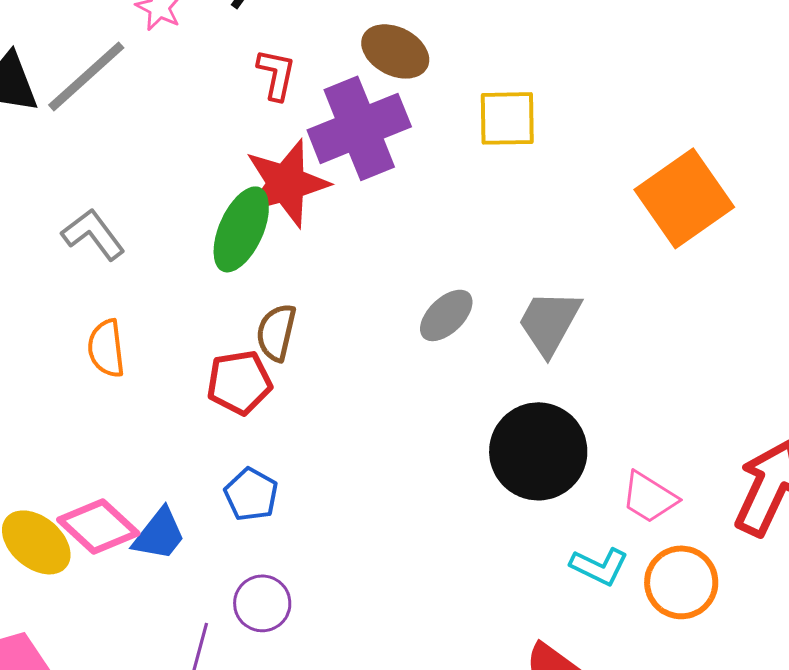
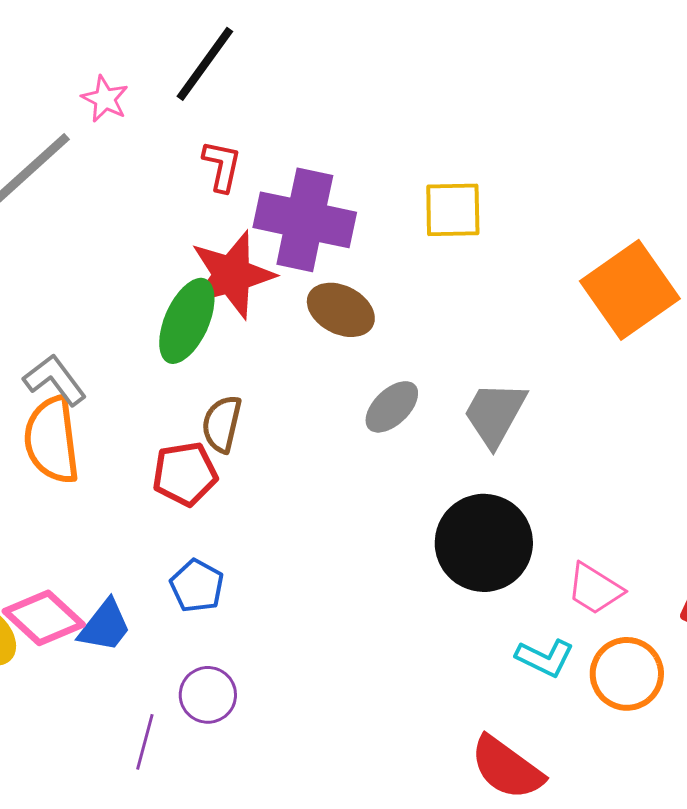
brown ellipse: (395, 51) -> (341, 310), moved
purple cross: (359, 128) -> (305, 220), turned 34
gray L-shape: (93, 234) -> (55, 380), moved
orange semicircle: (106, 348) -> (52, 440), size x1.5

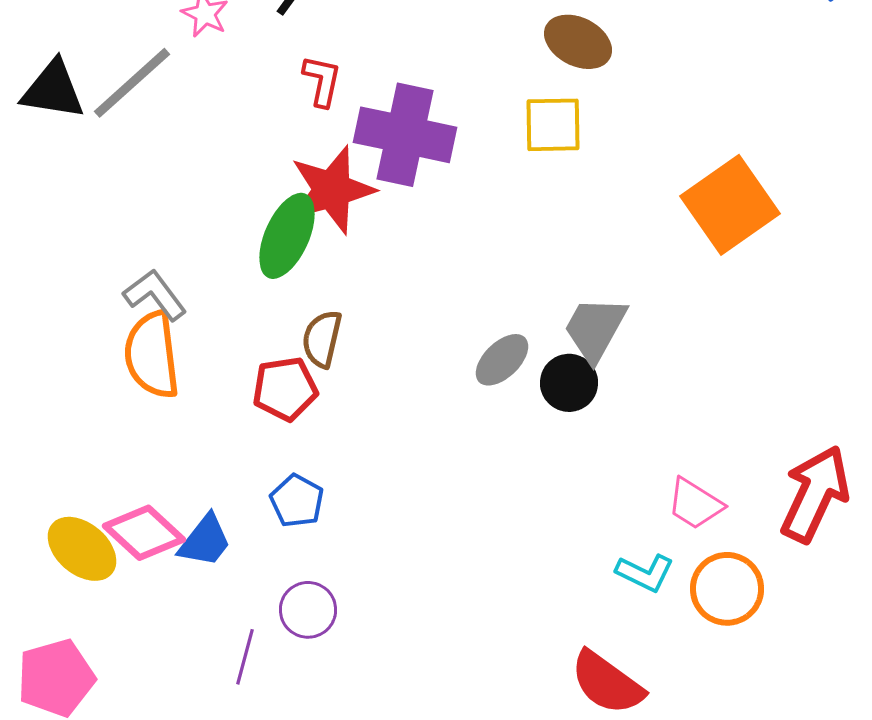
brown ellipse: (341, 310) -> (578, 42), moved
gray ellipse: (392, 407) -> (502, 360), moved
black circle: (484, 543) -> (569, 383), moved, size x0.6

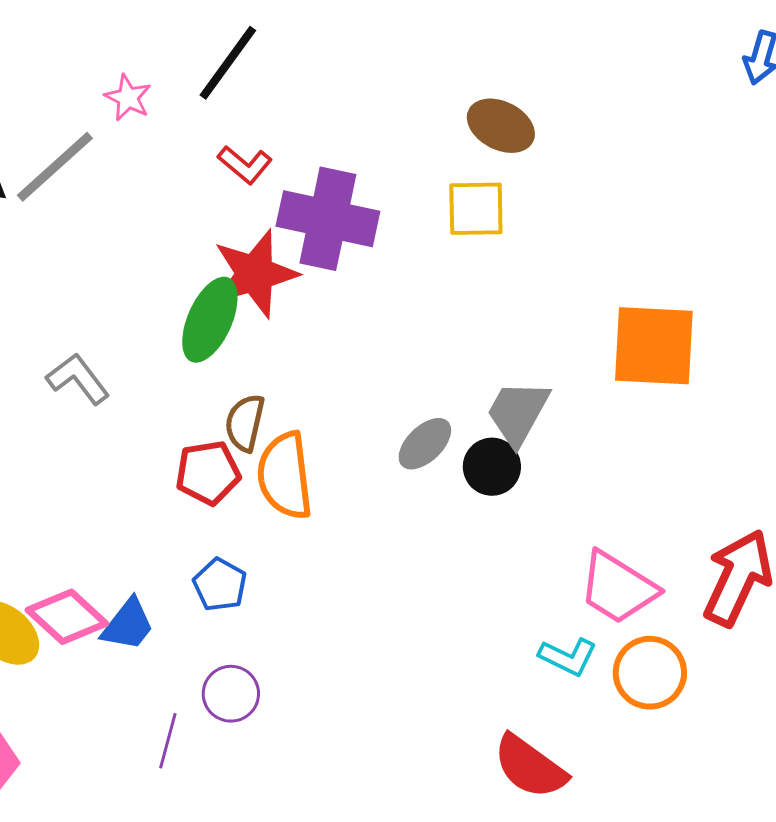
red L-shape: (322, 81) -> (245, 165), turned 118
orange square: (730, 205) -> (654, 346), moved, turned 38
orange semicircle: (152, 355) -> (285, 476), moved
pink trapezoid: (695, 504) -> (618, 588), size x1.4

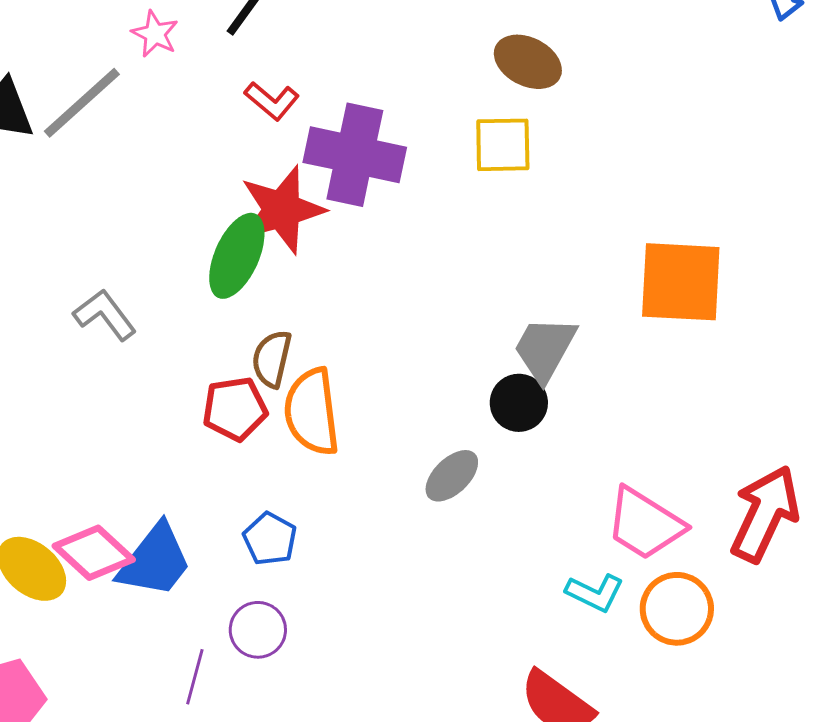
gray ellipse: (425, 444) -> (452, 476), moved
blue pentagon: (220, 585) -> (270, 539), moved
blue trapezoid: (128, 625) -> (155, 561), size x1.4

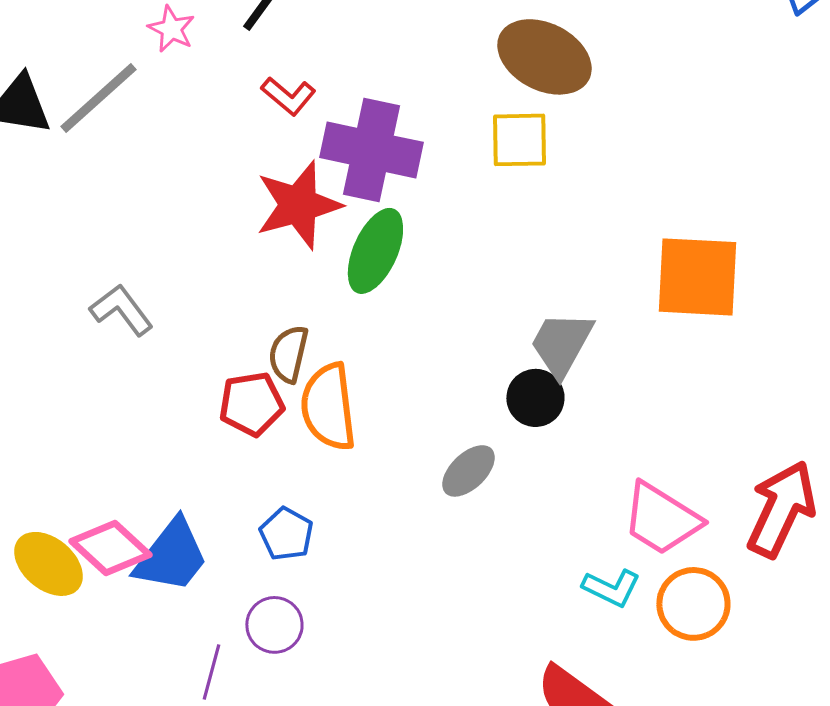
brown ellipse: (528, 62) -> (544, 57), size x1.4
green ellipse: (237, 256) -> (375, 251), moved

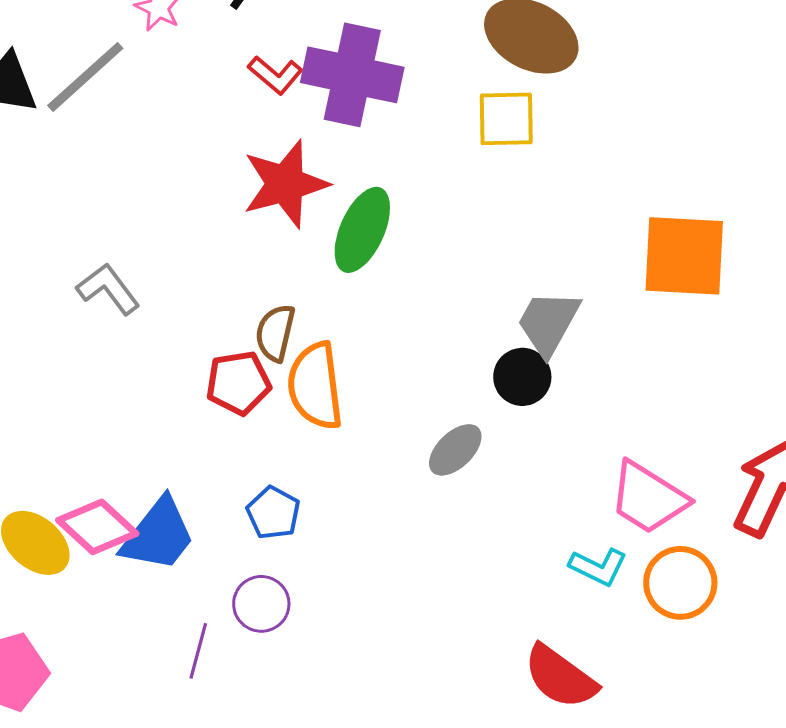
purple cross: (371, 150) -> (352, 75), moved

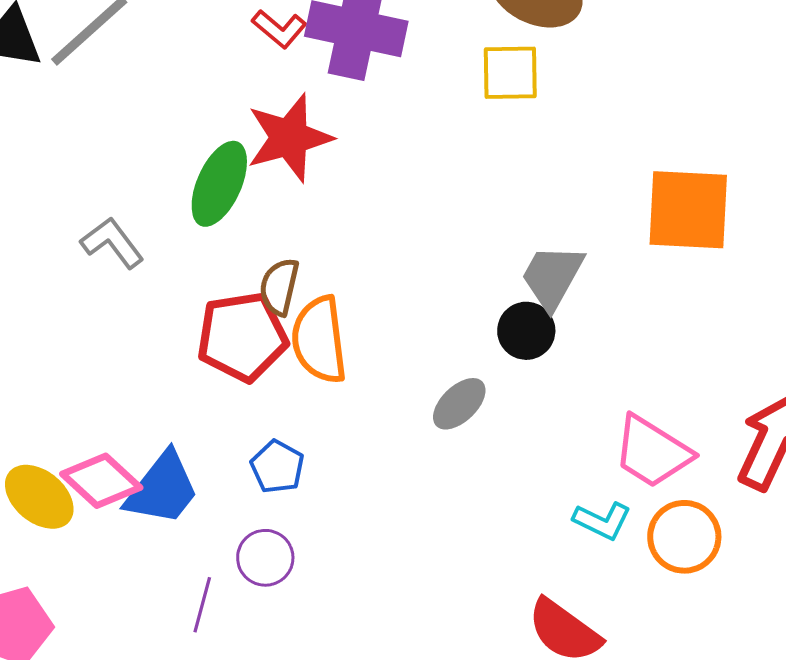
green ellipse: (362, 230) -> (219, 184), moved
red pentagon: (238, 383) -> (242, 337), size x1.4

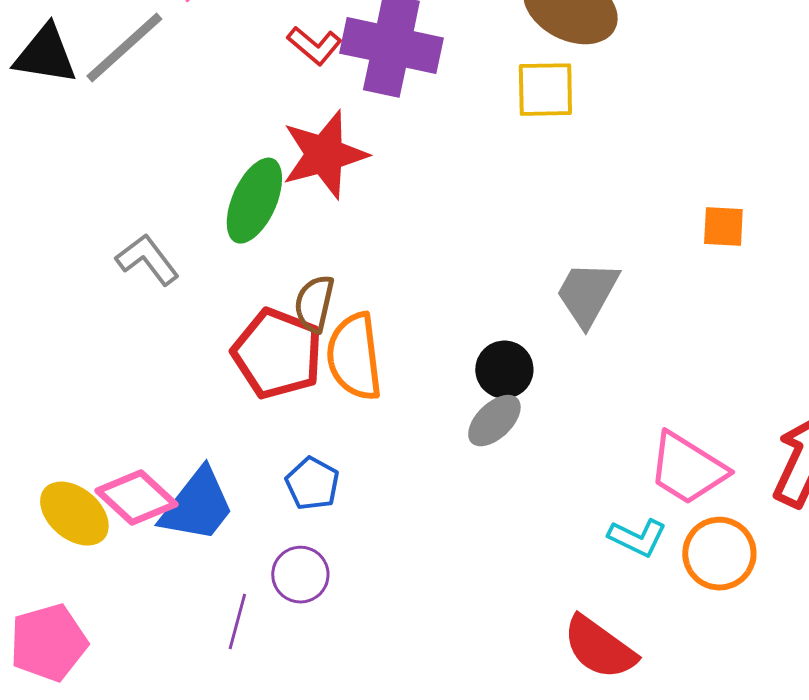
orange square: (688, 210) -> (723, 227), size x0.5
black circle: (526, 331) -> (504, 370), moved
red pentagon: (242, 337) -> (277, 354), turned 30

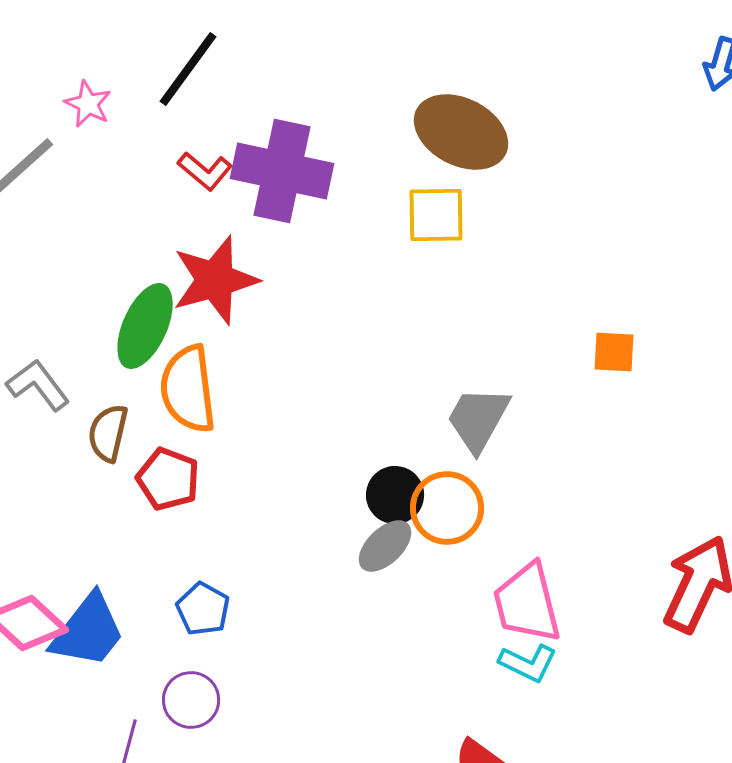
brown semicircle: (314, 304) -> (108, 433), moved
red pentagon: (277, 354) -> (168, 479), size x0.7
orange semicircle: (354, 357) -> (188, 389), moved
pink trapezoid: (687, 469) -> (527, 603), moved, turned 44
orange circle: (719, 554) -> (447, 508), moved

